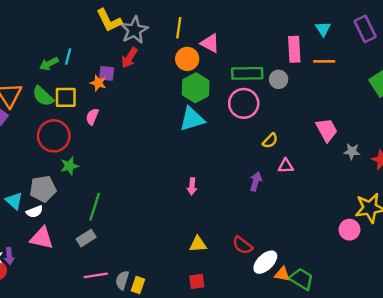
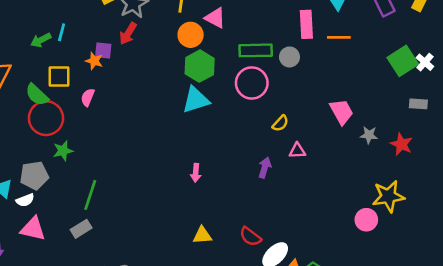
green semicircle: (43, 96) -> (37, 95), moved

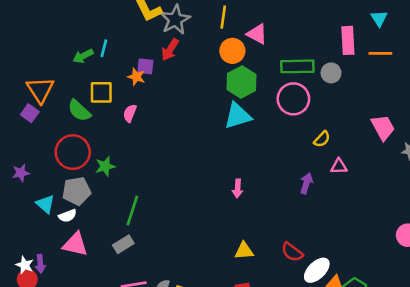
red circle: (46, 118) -> (73, 152), moved

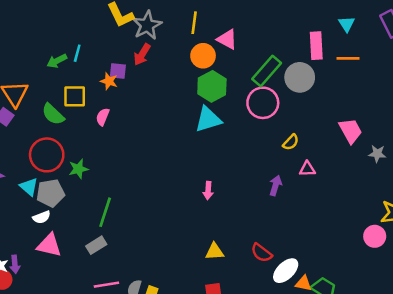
green rectangle: (297, 66) -> (267, 71), turned -48
gray circle: (331, 73) -> (300, 77), size x1.5
cyan triangle: (45, 204) -> (29, 187), moved

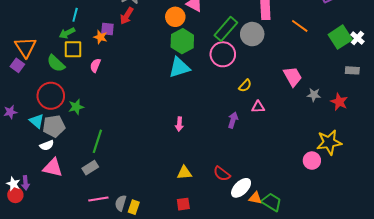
orange line: (348, 58) -> (300, 26), moved, turned 36
green arrow: (57, 61) -> (67, 33), moved

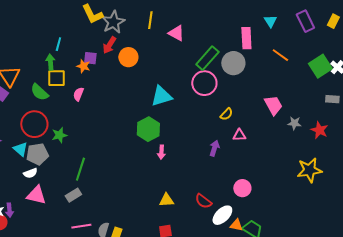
orange circle: (175, 17) -> (128, 57), moved
green arrow: (67, 33) -> (50, 62), turned 112
green hexagon: (182, 41) -> (148, 129), moved
pink circle: (312, 161) -> (242, 188), moved

